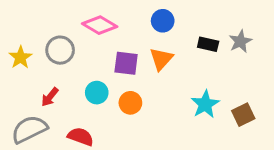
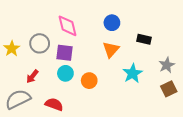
pink diamond: (100, 25) -> (68, 26), turned 45
gray star: (240, 41) -> (167, 65), moved
purple square: (126, 63) -> (64, 53), moved
cyan star: (205, 104) -> (133, 73), moved

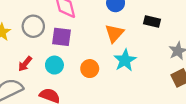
cyan circle: (65, 73) -> (54, 65), moved
cyan star: (133, 73) -> (125, 60), moved

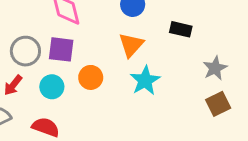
gray circle: (33, 26) -> (25, 51), moved
orange circle: (90, 69) -> (91, 77), moved

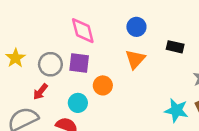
cyan star: (145, 81) -> (176, 110), moved, turned -30
cyan circle: (52, 87) -> (78, 103), moved

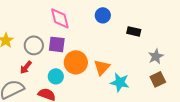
orange triangle: (135, 59) -> (102, 67), moved
orange circle: (103, 85) -> (76, 62), size x1.5
cyan star: (176, 110) -> (120, 82), moved

